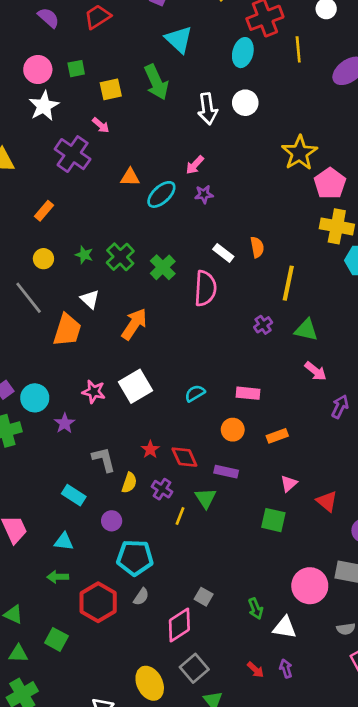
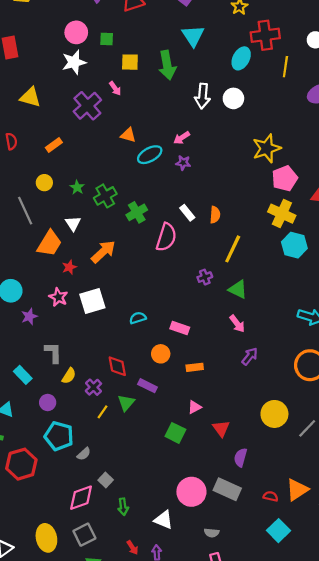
red star: (150, 449) -> (69, 267), moved
gray semicircle: (141, 597) -> (84, 454), moved
green arrow: (256, 609) -> (123, 507), moved

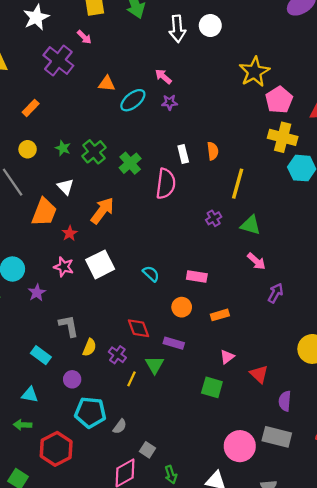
pink arrow: (182, 138) -> (163, 77), turned 84
white rectangle: (187, 213) -> (183, 154), turned 35
cyan semicircle: (138, 318) -> (151, 274), turned 70

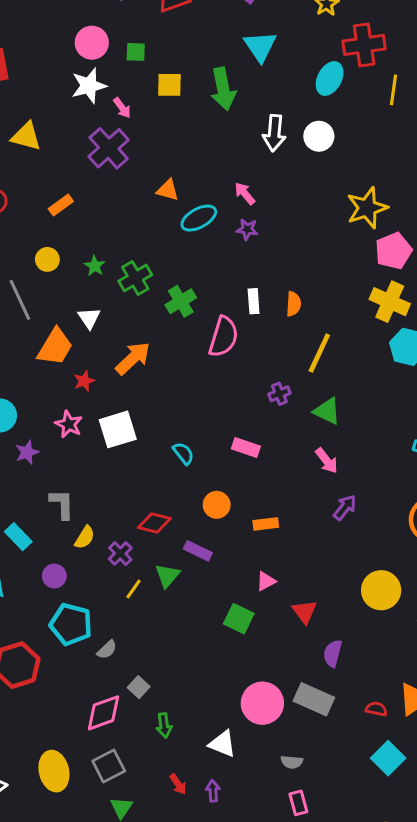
pink arrow: (84, 37) -> (122, 108), moved
pink rectangle: (197, 276) -> (246, 448), moved
red diamond: (138, 328) -> (154, 523), turned -65

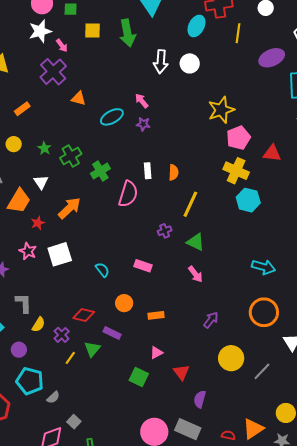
orange triangle: (168, 190) -> (79, 98), moved
purple arrow: (345, 507) -> (211, 320), moved

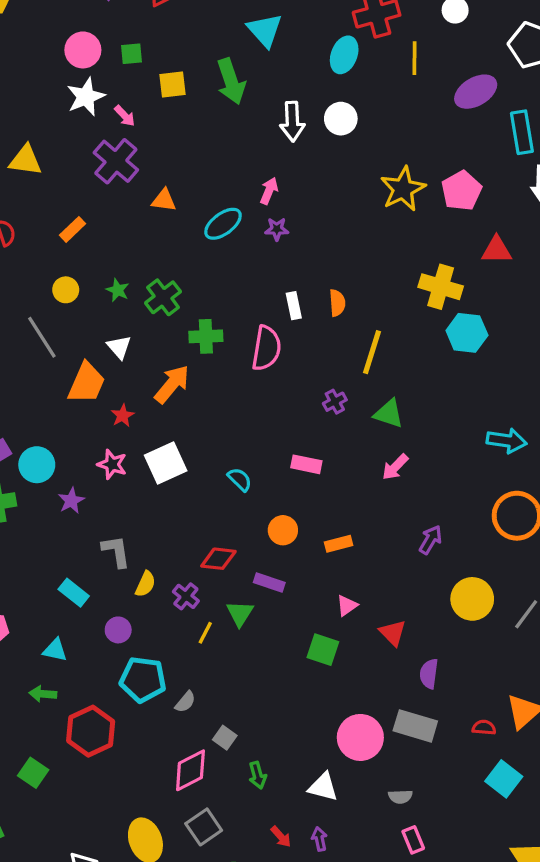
pink arrow: (142, 101) -> (269, 191), turned 70
pink pentagon: (238, 138) -> (462, 191), moved
green cross: (100, 171) -> (206, 336), moved, turned 36
pink arrow: (195, 274) -> (395, 467), turned 90

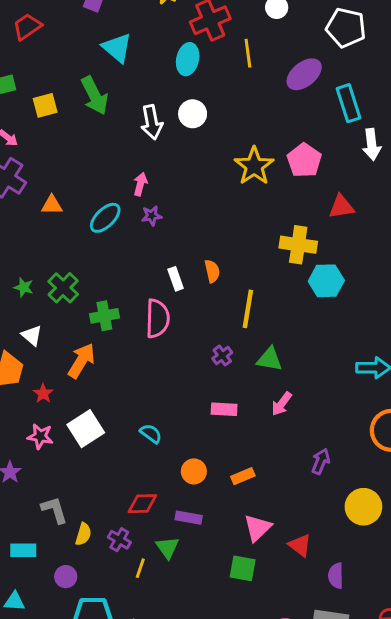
pink rectangle: (306, 464) -> (224, 409), moved
cyan rectangle: (74, 593) -> (23, 550), turned -30
pink triangle: (347, 606) -> (258, 528), size x1.5

